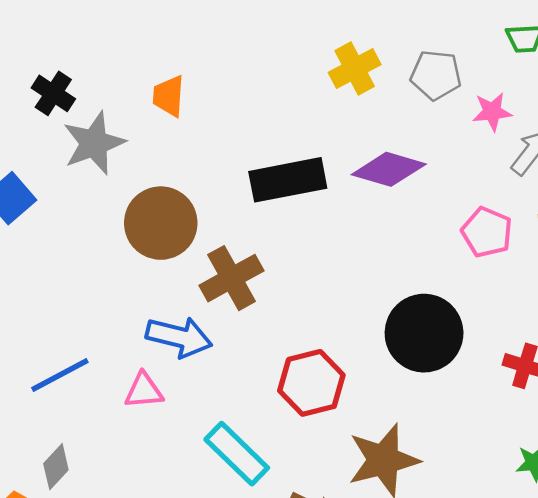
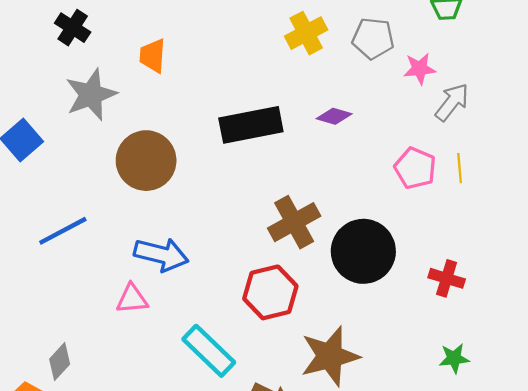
black cross: (53, 93) -> (73, 28), moved
purple diamond: (389, 169) -> (334, 116), size x0.6
brown cross: (231, 278) -> (294, 222), moved
blue line: (60, 375) -> (63, 231), moved

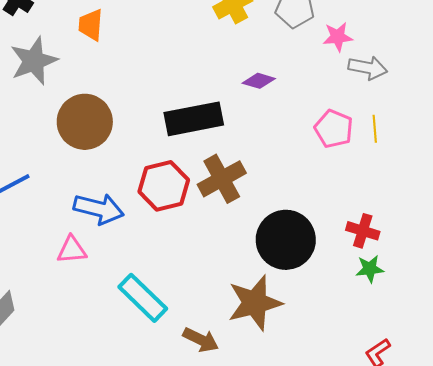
gray arrow: (452, 102) -> (368, 68), turned 63
black rectangle: (251, 125) -> (194, 119), moved
black circle: (363, 251) -> (286, 240), moved
red hexagon: (270, 292) -> (164, 186), moved
green star: (454, 358) -> (370, 269), moved

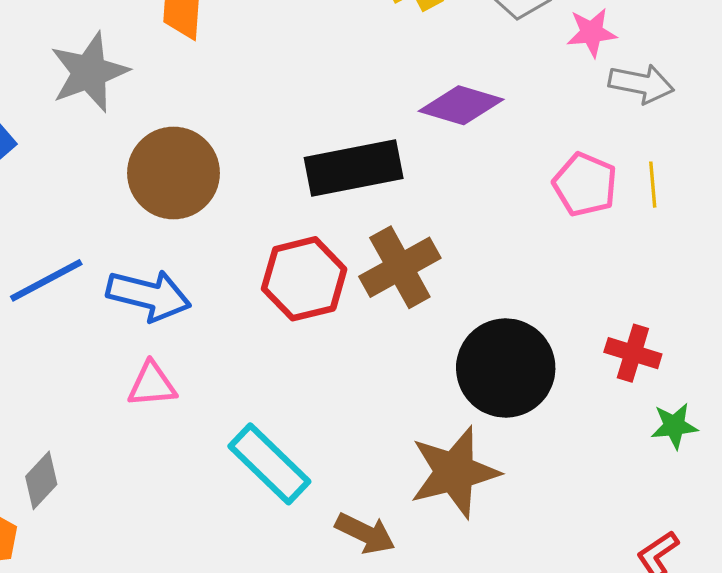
purple diamond: (259, 81) -> (461, 105), size x1.5
blue arrow: (99, 209) -> (149, 295), moved
green star: (370, 269) -> (674, 426), moved

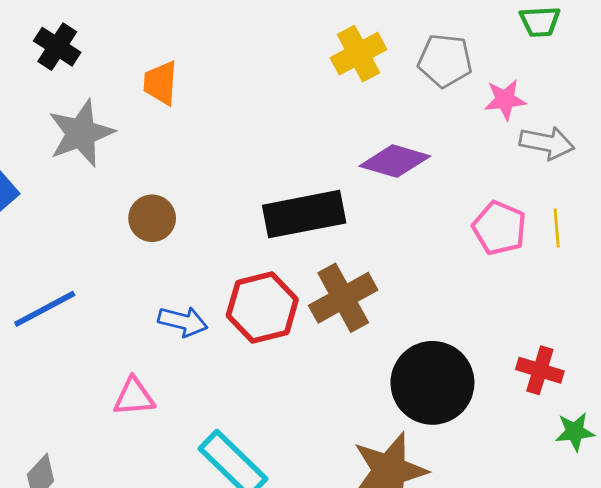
brown circle: (174, 173) -> (152, 218), size x0.6
blue arrow: (149, 295) -> (183, 321), moved, size x0.7

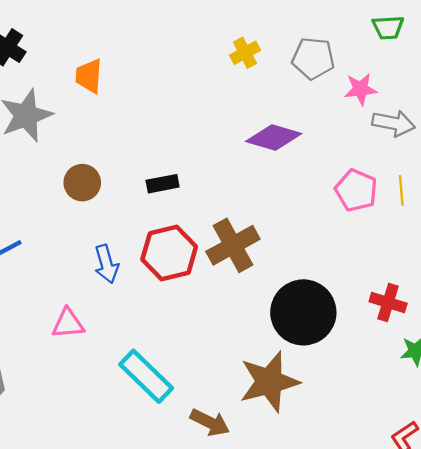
yellow cross: (359, 54) -> (245, 53), size x0.7
black rectangle: (304, 214) -> (163, 184), moved, size x0.5
blue arrow: (183, 321) -> (106, 264), turned 60

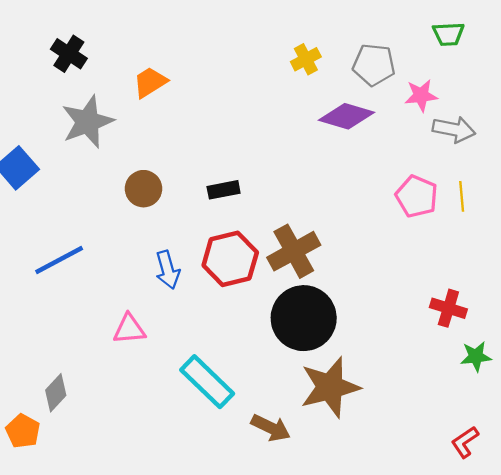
orange trapezoid: (89, 76) -> (150, 82), turned 54
purple diamond: (274, 138) -> (346, 116), moved
black circle: (303, 312) -> (304, 318), moved

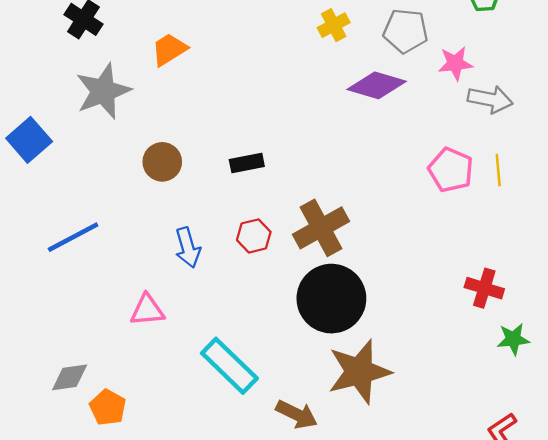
red hexagon: (230, 259) -> (254, 236), size x0.6
gray diamond: (56, 393) -> (70, 377), turned 39
orange pentagon: (23, 431) -> (108, 407), moved

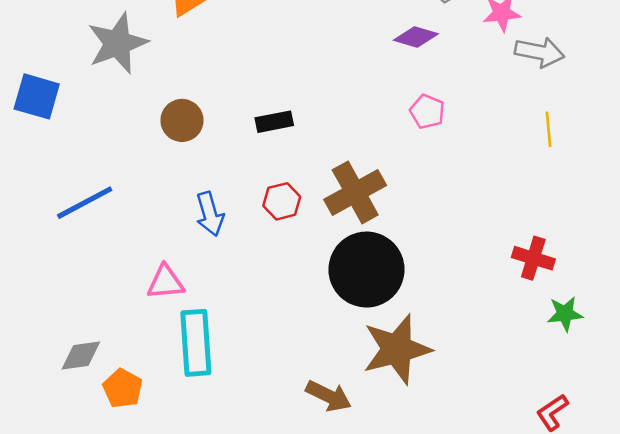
purple diamond: (377, 85) -> (416, 37), size x0.7
blue square: (29, 140) -> (37, 96), turned -33
pink pentagon: (451, 170) -> (427, 112), moved, size x0.7
cyan rectangle: (229, 366) -> (196, 343), moved, turned 42

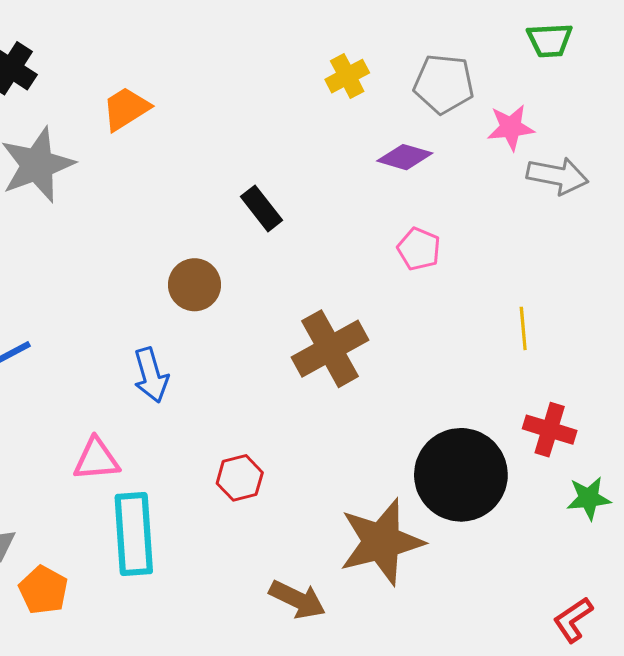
brown circle: (182, 120) -> (195, 285), moved
black rectangle: (274, 122) -> (261, 208), moved, turned 63
yellow line: (548, 129) -> (523, 328), moved
red hexagon: (282, 201) -> (240, 478), moved
black circle: (367, 270) -> (461, 475), moved

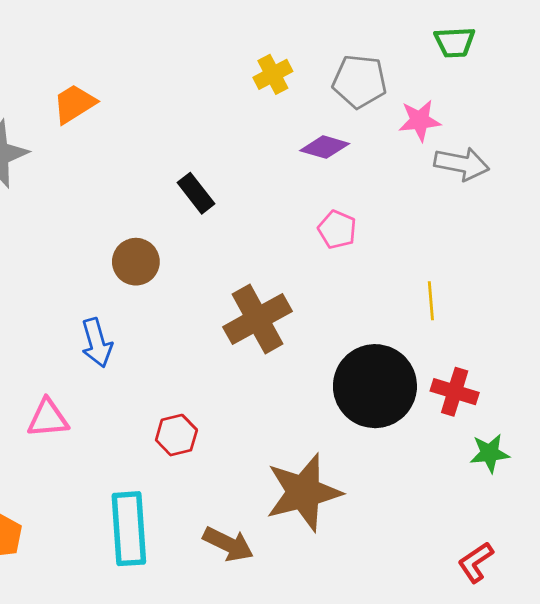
black circle: (461, 475) -> (375, 386), moved
cyan rectangle: (134, 534) -> (129, 529), moved

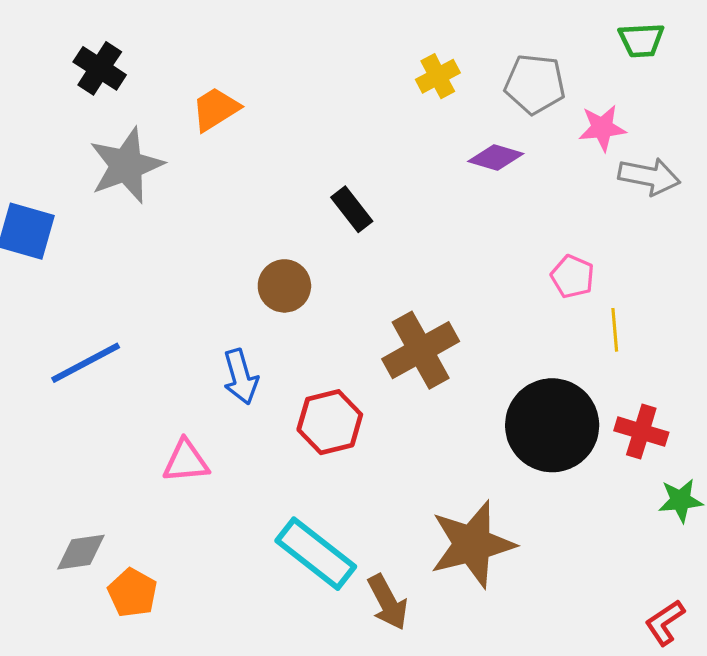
pink pentagon: (337, 230) -> (572, 277), moved
red hexagon: (176, 435) -> (330, 422), moved, size x1.4
cyan rectangle: (129, 529) -> (316, 554), moved, turned -48
brown arrow: (228, 544) -> (388, 602), turned 36

